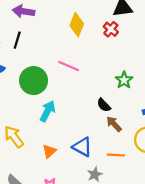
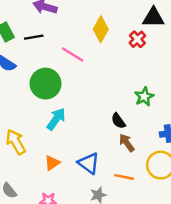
black line: (17, 40) -> (34, 37), turned 56
pink line: (69, 66) -> (73, 55), moved

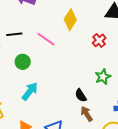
black line: (34, 37) -> (14, 34), moved
red cross: (137, 39) -> (99, 40), moved
green circle: (46, 84) -> (23, 62), size x0.6

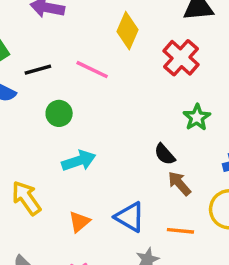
red cross: (99, 40) -> (181, 58), size x1.5
cyan arrow: (30, 91) -> (79, 161), turned 42

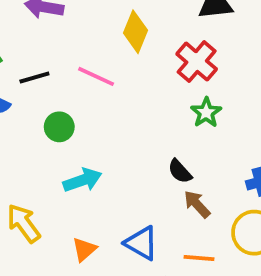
green star: (197, 117) -> (206, 113), moved

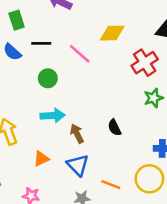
yellow diamond: (135, 32) -> (112, 33), turned 50
green star: (206, 113) -> (153, 98), moved
brown arrow: (197, 204) -> (77, 134), moved

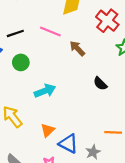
green circle: (48, 78) -> (21, 62), moved
brown arrow: (77, 134) -> (77, 48), moved
blue triangle: (78, 165) -> (68, 144), moved

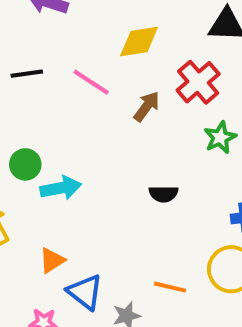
brown arrow: (77, 48) -> (147, 106), moved, turned 70
green circle: (21, 62) -> (25, 164), moved
black semicircle: (100, 84) -> (163, 194), turned -56

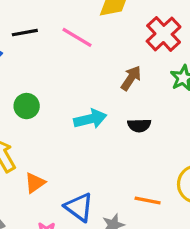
brown arrow: (147, 106) -> (131, 78), moved
cyan arrow: (61, 188) -> (90, 119), moved
orange triangle: (52, 260) -> (35, 183), moved

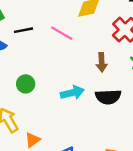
brown arrow: (131, 78) -> (102, 62), turned 144
black semicircle: (139, 125) -> (108, 97), size x1.5

